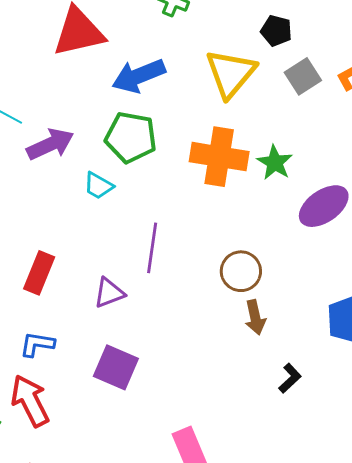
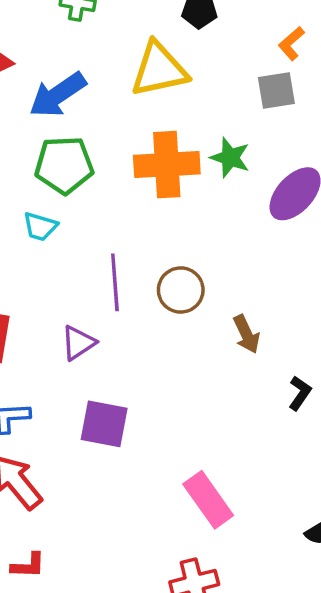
yellow triangle: (231, 73) -> (159, 69), turned 50
gray square: (303, 76) -> (276, 91), moved, turned 36
brown circle: (241, 271) -> (181, 290), moved

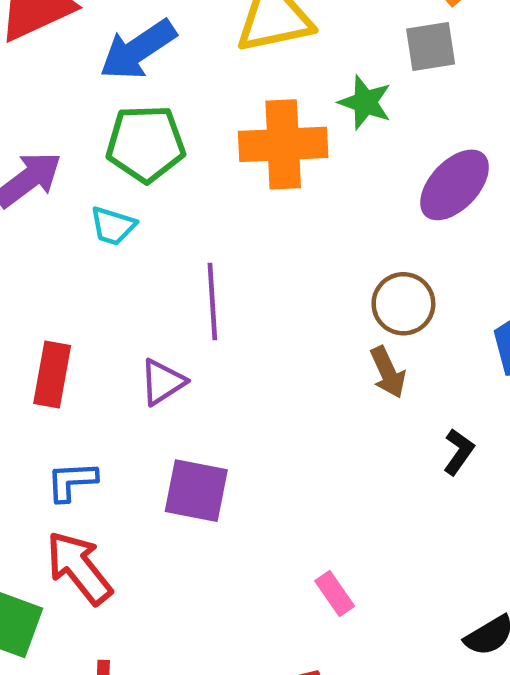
green star: (230, 158) -> (365, 102), moved
brown circle: (181, 290) -> (403, 304), moved
pink rectangle: (208, 500) -> (335, 594), size x0.6

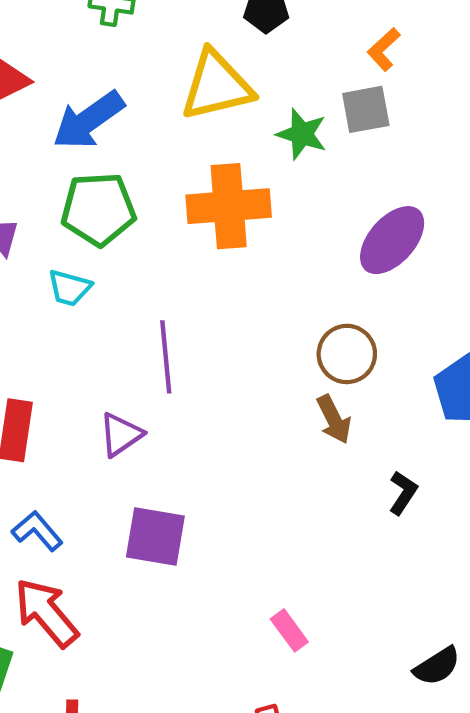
green star: (365, 102) -> (302, 134), moved
blue L-shape: (72, 481) -> (37, 531), turned 54

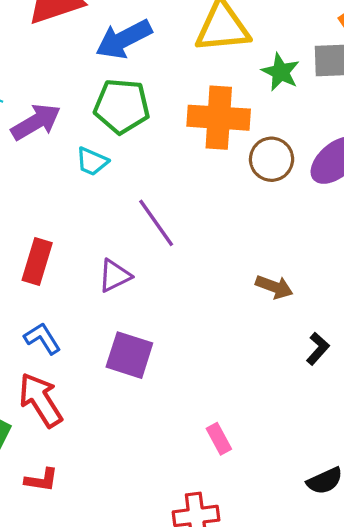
brown circle: (347, 354) -> (272, 159), moved
purple line: (166, 357) -> (156, 223), turned -38
brown arrow: (334, 419) -> (274, 287), turned -51

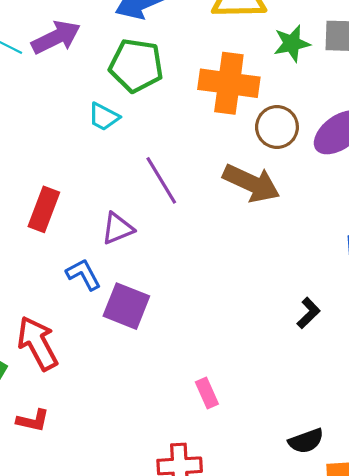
green star: (281, 72) -> (292, 43), turned 30
purple arrow: (36, 122) -> (56, 37), moved
brown arrow: (274, 287) -> (251, 183), moved, size x1.6
blue L-shape: (42, 338) -> (83, 274), moved

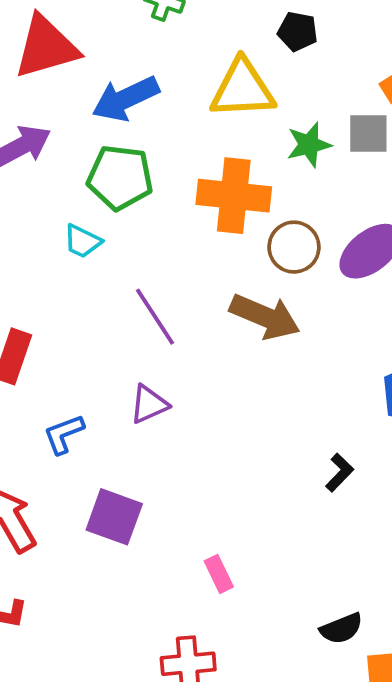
purple triangle: (118, 228) -> (149, 404), moved
blue L-shape: (83, 274) -> (64, 434), turned -81
purple square: (126, 306) -> (114, 517), moved

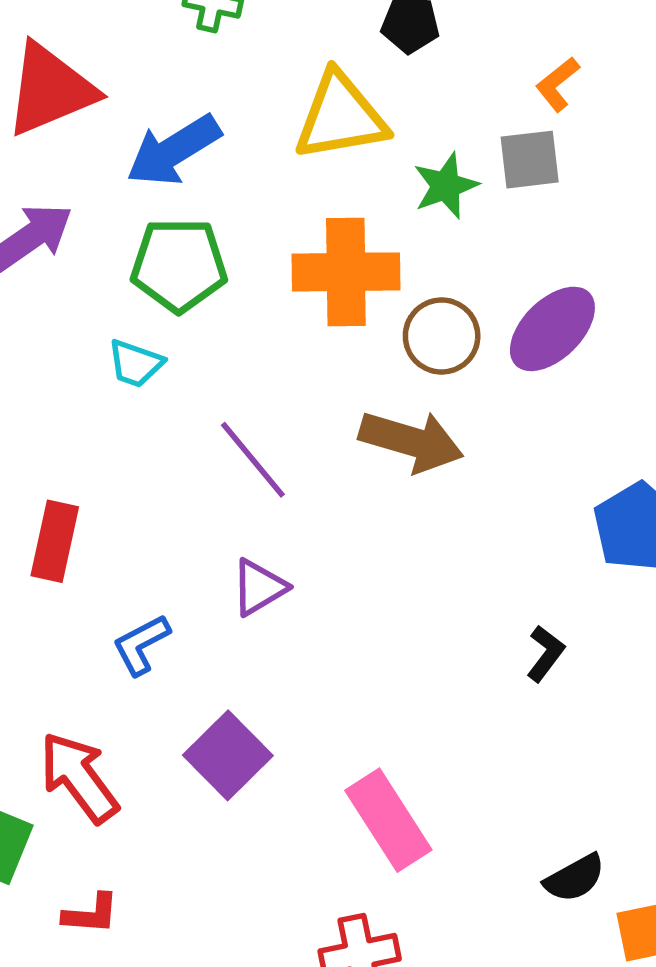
purple square: (114, 517) -> (228, 755), turned 32
pink rectangle: (219, 574) -> (388, 820), size x1.8

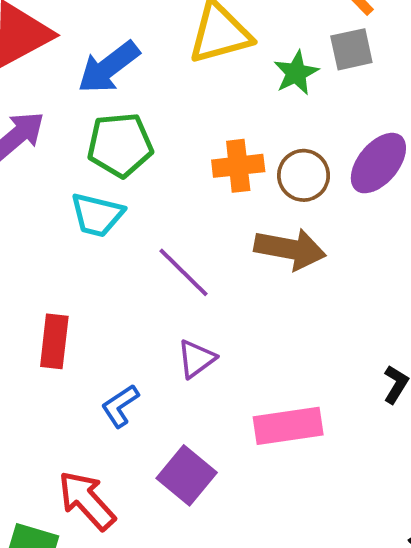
orange cross: (346, 272) -> (238, 166), moved, size x0.7
cyan trapezoid: (135, 363) -> (97, 215), size x1.4
pink rectangle: (388, 820) -> (288, 426), moved, turned -60

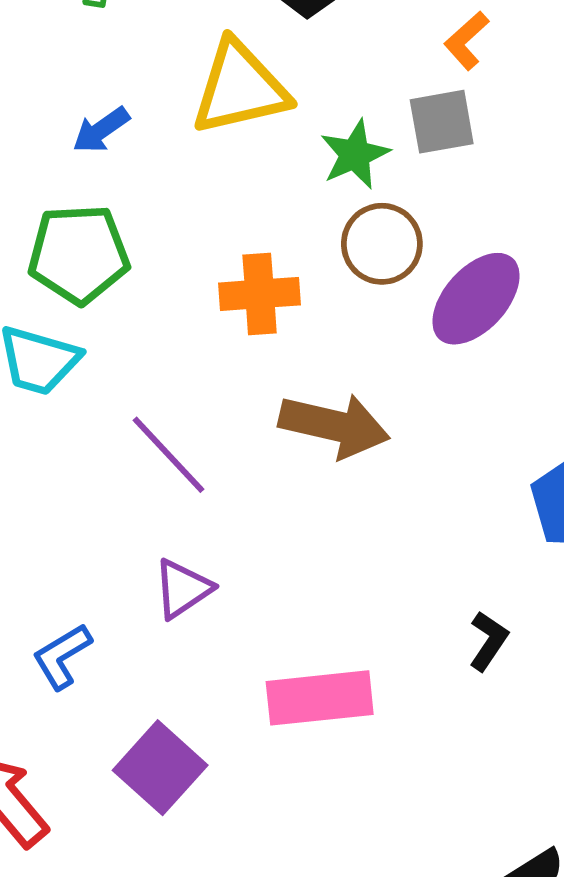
blue arrow: (108, 67) -> (101, 130), moved, size x0.6
brown circle: (304, 175) -> (382, 244), moved

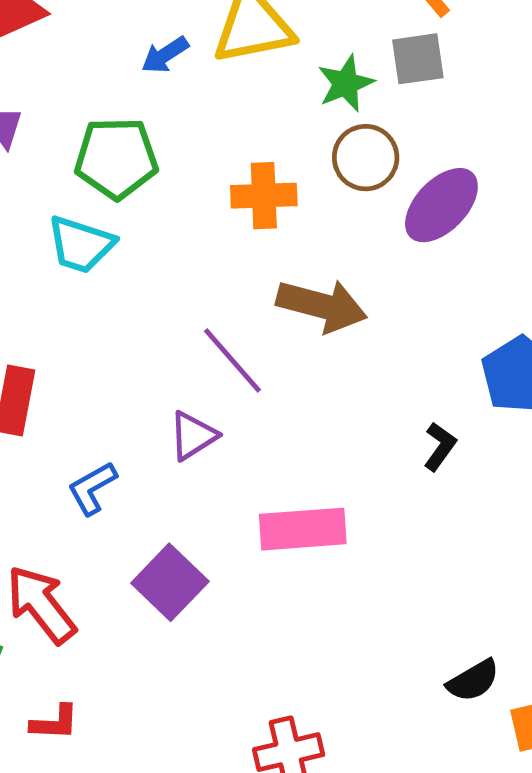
blue arrow: (101, 130) -> (165, 55), moved
purple line: (168, 455) -> (232, 360), moved
black L-shape: (488, 641) -> (440, 447), moved

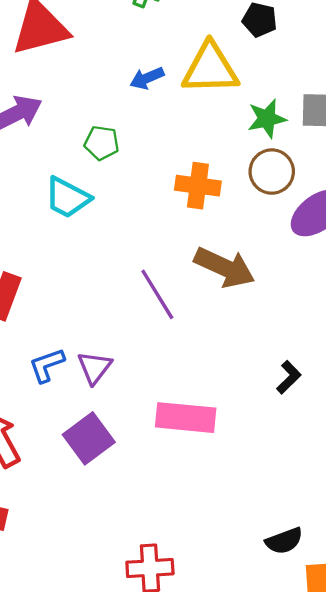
green pentagon: (116, 158) -> (102, 143), size x0.6
purple triangle: (193, 436) -> (94, 368), moved, turned -30

